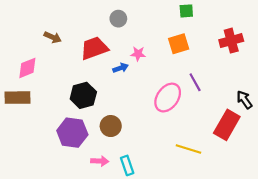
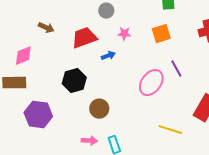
pink star: (138, 54) -> (124, 34), moved
purple hexagon: (72, 133) -> (38, 115), moved

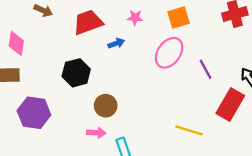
pink diamond: (23, 56) -> (16, 43), turned -60
purple line: (176, 69) -> (206, 69), moved
pink ellipse: (151, 83) -> (169, 53), moved
pink arrow: (89, 141) -> (96, 133), moved

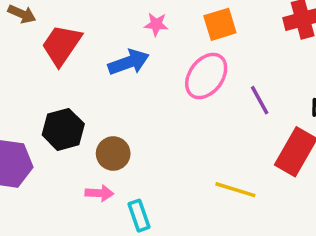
red trapezoid: (88, 22) -> (61, 45), moved, turned -36
blue arrow: (116, 43) -> (129, 62), size x1.6
black hexagon: (76, 73) -> (63, 129), moved

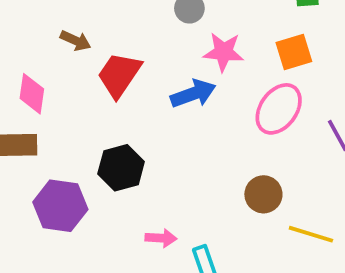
pink star: (156, 24) -> (224, 52), size x1.5
brown circle: (113, 154) -> (263, 194), moved

